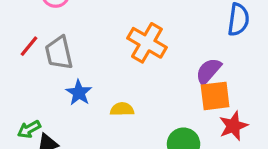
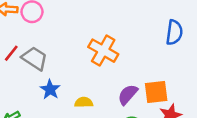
gray trapezoid: (59, 53) -> (35, 58), turned 136
purple semicircle: (208, 71) -> (128, 95), moved

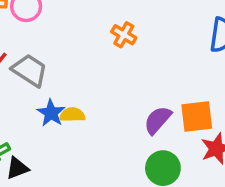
orange cross: (103, 51) -> (124, 35), moved, size x0.6
yellow semicircle: (84, 102) -> (72, 115), moved

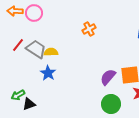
orange cross: (124, 35) -> (89, 29), turned 32
yellow semicircle: (72, 115) -> (51, 52), moved

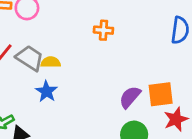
orange cross: (89, 29) -> (103, 30), turned 32

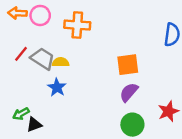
orange cross: (103, 30) -> (77, 25), moved, size x1.5
orange square: (161, 94) -> (128, 65), moved

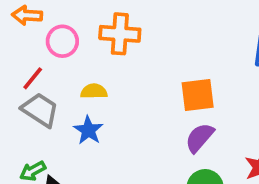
pink circle: (40, 15) -> (62, 41), moved
gray trapezoid: (43, 59) -> (40, 110), moved

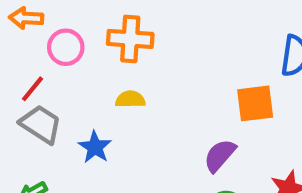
yellow semicircle: (94, 91) -> (130, 99), moved
orange square: (198, 95) -> (255, 103), moved

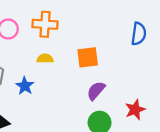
orange square: (255, 103) -> (88, 57), moved

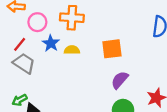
blue star: (25, 86) -> (51, 43), moved

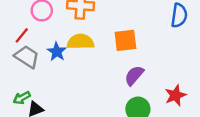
blue star: (51, 43) -> (57, 52), moved
yellow semicircle: (72, 50) -> (80, 42), size x1.5

